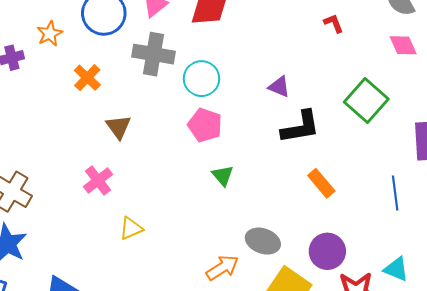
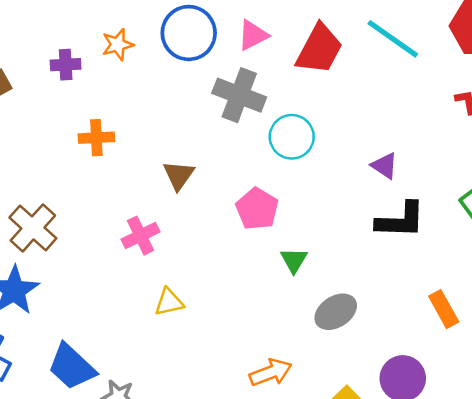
orange cross: (87, 78) -> (96, 138), moved, turned 32
pink pentagon: (205, 125) -> (257, 209), moved
orange rectangle: (321, 183) -> (444, 309), moved
gray ellipse: (263, 241) -> (336, 312), moved, turned -64

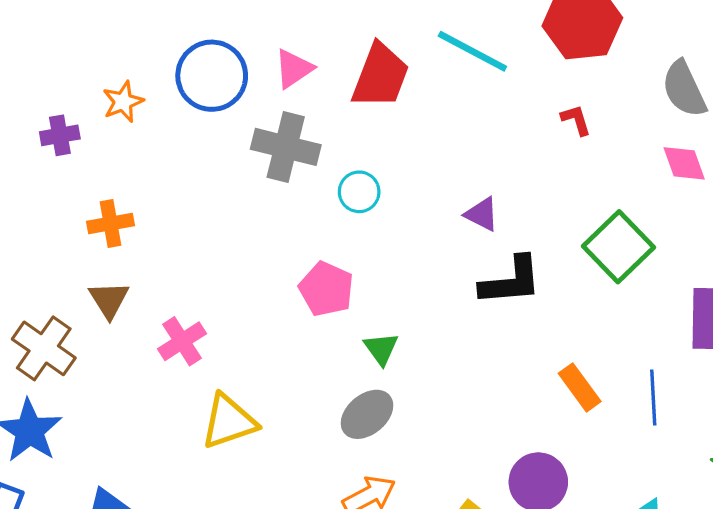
cyan circle: (292, 137) -> (359, 192), size x0.7
brown triangle: (179, 175) -> (109, 300), moved
yellow triangle: (169, 302) -> (229, 421), size x1.5
gray ellipse: (336, 312) -> (367, 414), moved

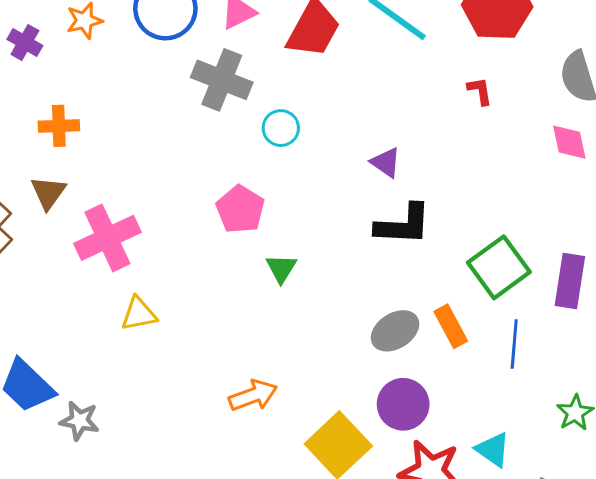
purple cross: (60, 135) -> (25, 42), turned 32
green square: (619, 247) -> (499, 267), moved
pink cross: (182, 341) -> (107, 238), size x1.5
gray ellipse: (367, 414) -> (395, 331), moved
yellow triangle: (229, 421) -> (139, 314), size x0.7

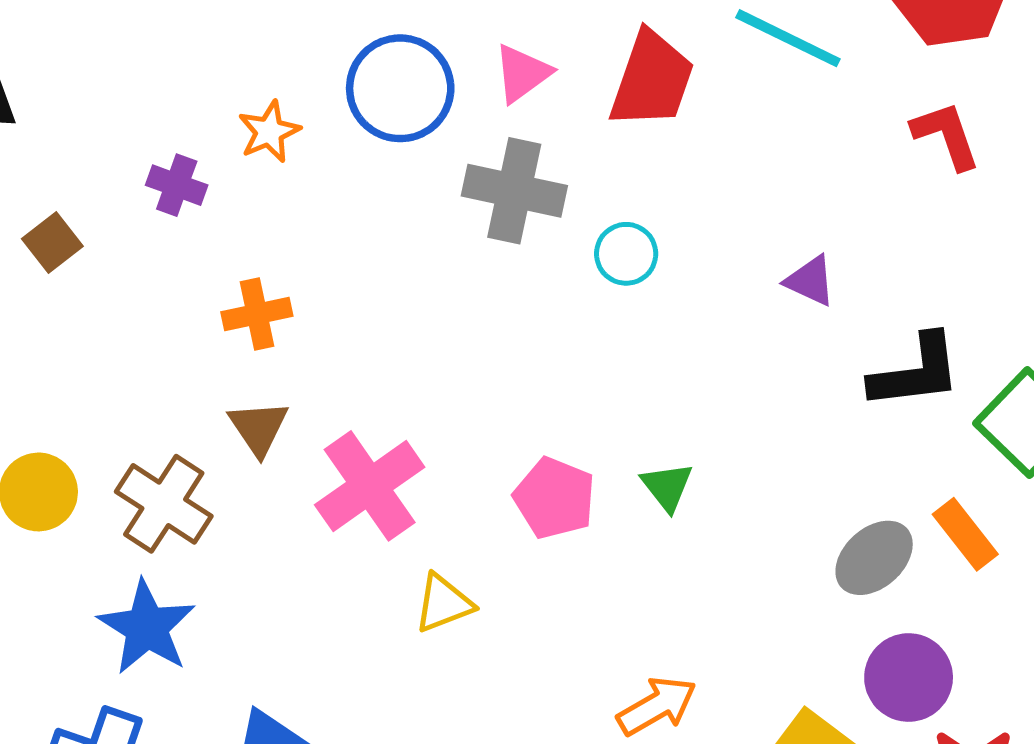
red L-shape: (480, 91) -> (946, 135), size x1.5
pink pentagon: (240, 209) -> (555, 498), moved
black L-shape: (403, 225) -> (916, 372), moved

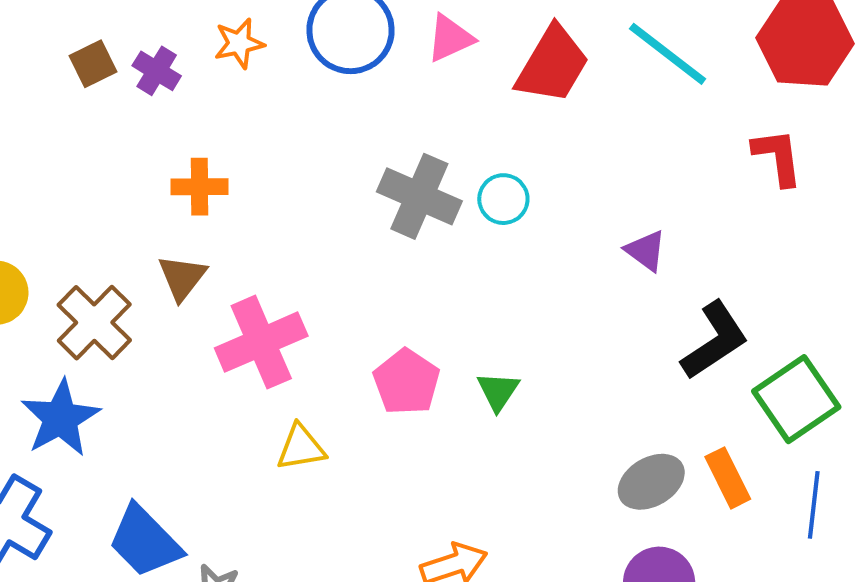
gray cross: (514, 191) -> (419, 196), moved
brown square: (52, 243) -> (93, 64), moved
black L-shape: (916, 372) -> (715, 340), turned -38

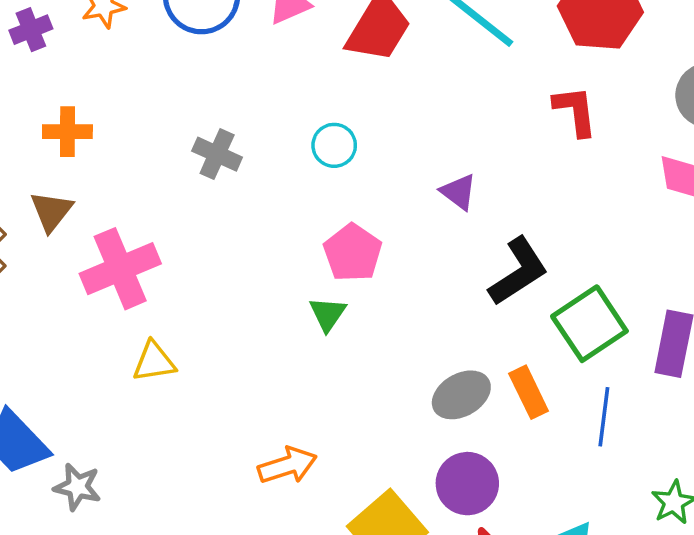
purple cross: (157, 71) -> (31, 30), turned 36
gray cross: (419, 196) -> (217, 154), moved, size x0.7
pink pentagon: (406, 382) -> (353, 253), moved

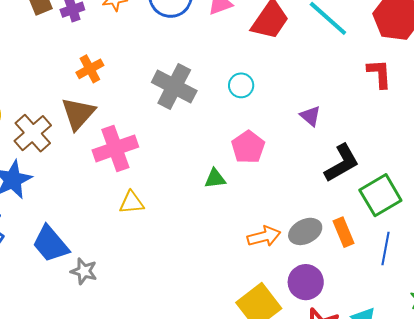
orange cross: (67, 132) -> (90, 69), turned -32
gray cross: (217, 154) -> (174, 87), size x1.6
brown triangle: (51, 211) -> (78, 114), size x1.4
green triangle: (328, 314) -> (215, 179), moved, turned 45
orange arrow: (287, 465) -> (264, 236), moved

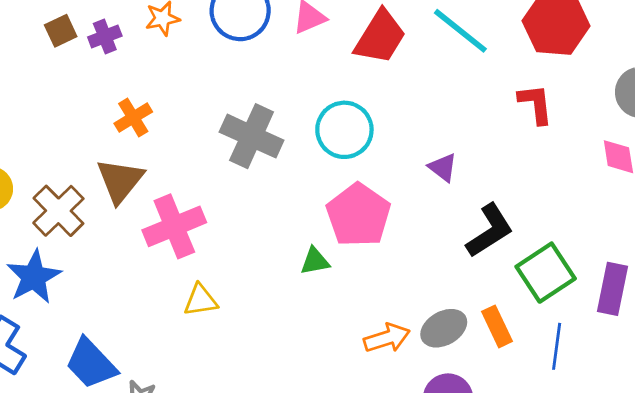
cyan circle: (241, 85) -> (344, 130), size x1.6
pink pentagon: (248, 147) -> (358, 215), size x1.4

